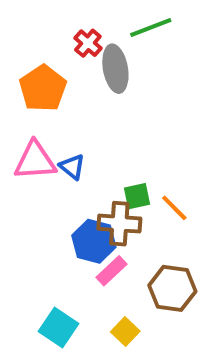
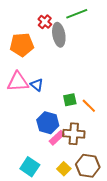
orange pentagon: (43, 88) -> (22, 45), turned 30
brown cross: (119, 224) -> (74, 134), moved
brown hexagon: (172, 288) -> (88, 166), moved

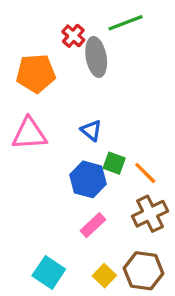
blue triangle: (37, 85) -> (91, 130), moved
green square: (70, 100) -> (114, 163), turned 32
blue hexagon: (48, 123) -> (88, 179), moved
brown cross: (74, 134) -> (150, 214), moved, turned -30

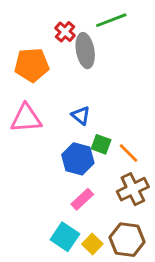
cyan square: (49, 272) -> (65, 237), moved

